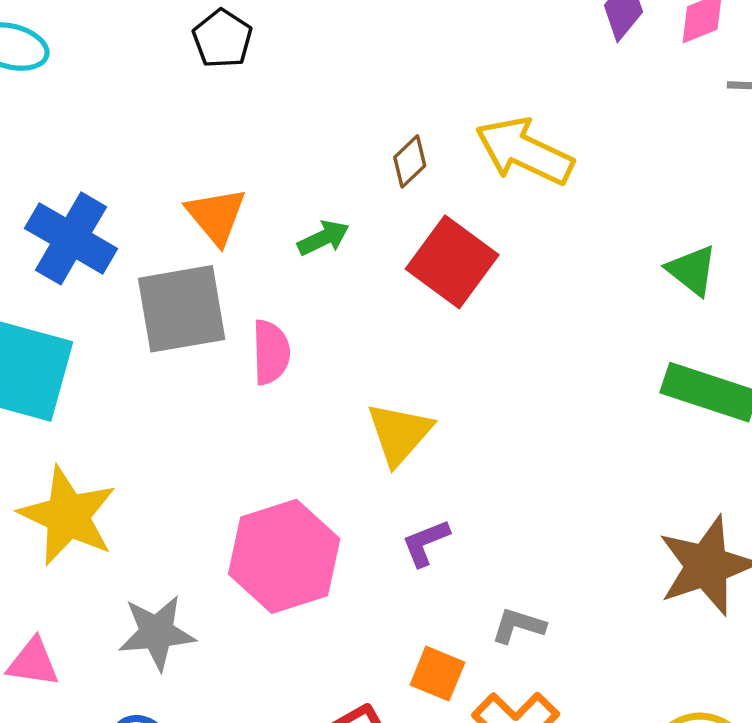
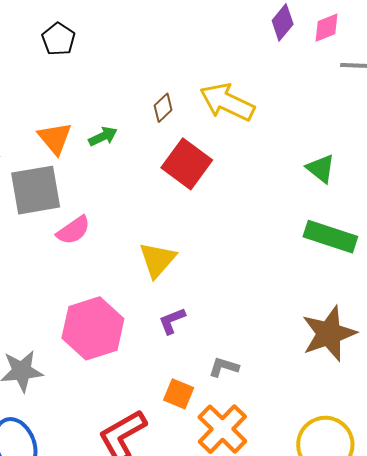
green arrow: (323, 238) -> (103, 136), moved
pink semicircle: (271, 352) -> (73, 230), moved, turned 57

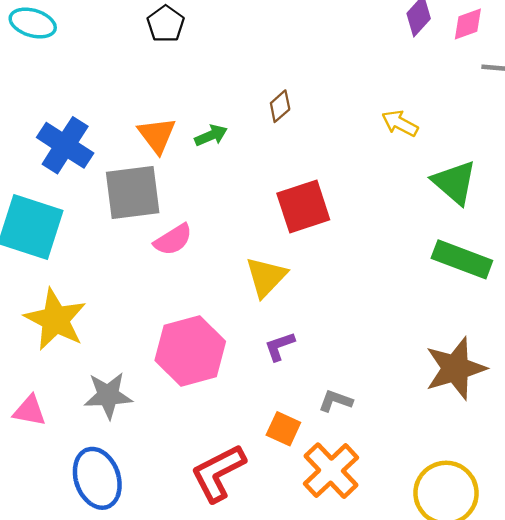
yellow arrow: (227, 102) -> (400, 123), moved, size x0.6
red square: (187, 164) -> (303, 207), moved, turned 33
green triangle: (321, 169) -> (454, 182), size x1.4

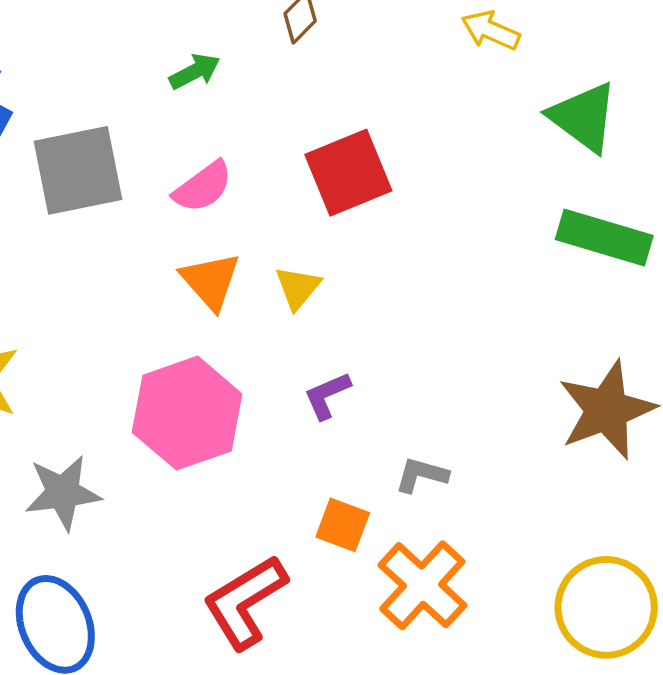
orange triangle: (157, 135) -> (211, 281), moved
pink semicircle: (173, 240) -> (203, 187), moved
yellow triangle: (266, 277) -> (298, 288), size x0.7

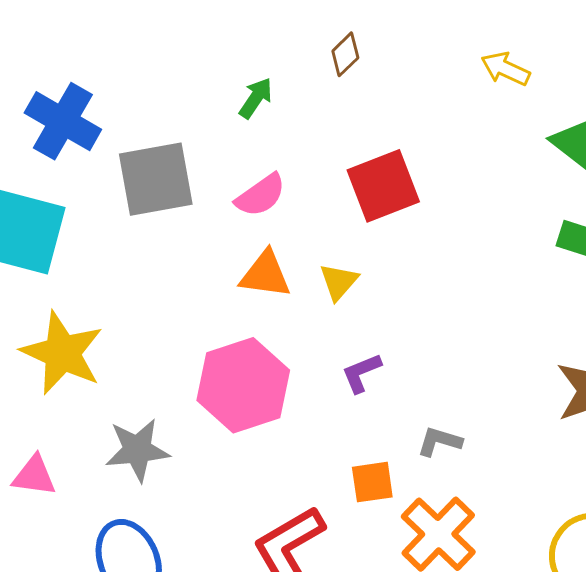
green arrow: (195, 71) -> (256, 98), turned -30
orange triangle: (211, 281) -> (265, 274), turned -42
orange square: (343, 525) -> (372, 482), turned -30

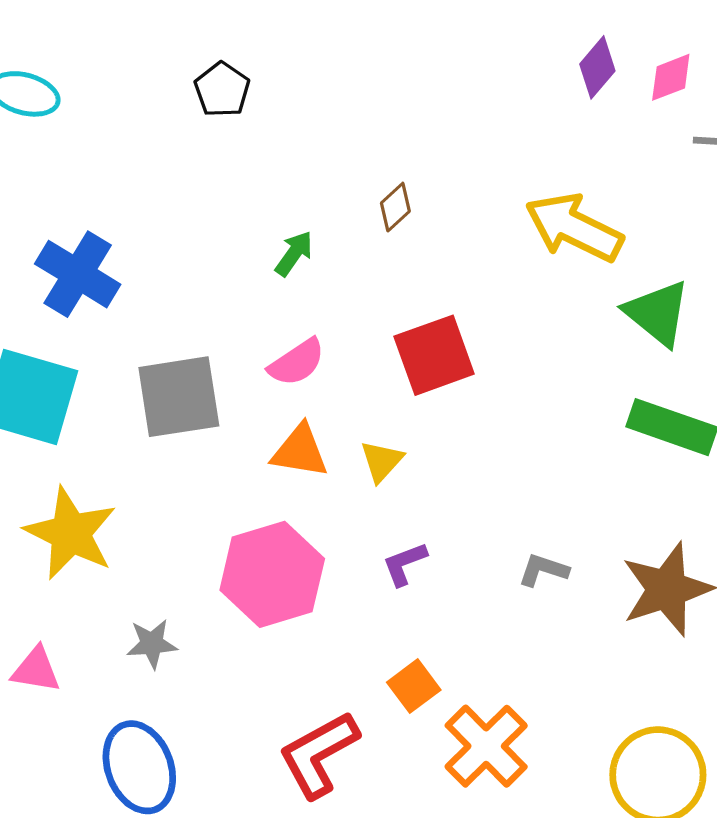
yellow arrow: (505, 69) -> (574, 228), size x1.8
gray square: (156, 179) -> (179, 397), moved
gray L-shape: (439, 441) -> (543, 570), moved
gray star: (137, 450) -> (152, 644), size x0.7
orange square: (372, 482) -> (414, 686), turned -30

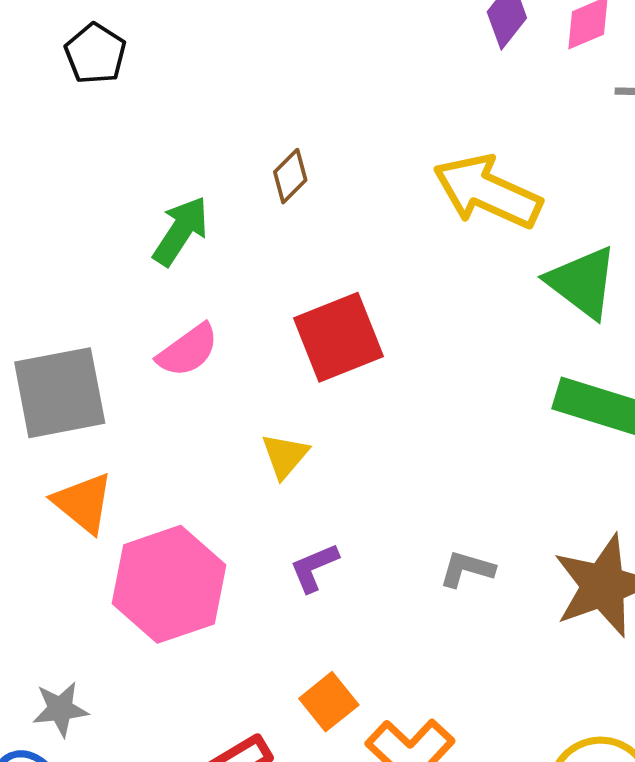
green arrow: (294, 253) -> (181, 231), size x1.4
orange triangle: (300, 451) -> (83, 503), moved, turned 32
gray star: (152, 644) -> (60, 709), moved

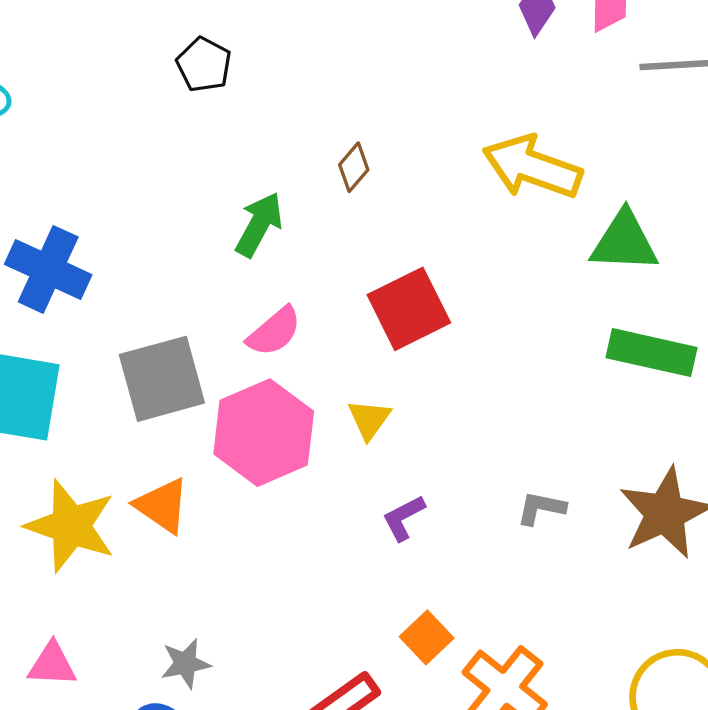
black pentagon: (95, 54) -> (204, 65), moved
green triangle: (582, 282) -> (624, 242), turned -30
orange triangle: (83, 503) -> (162, 506), moved
pink hexagon: (169, 584) -> (264, 433), moved

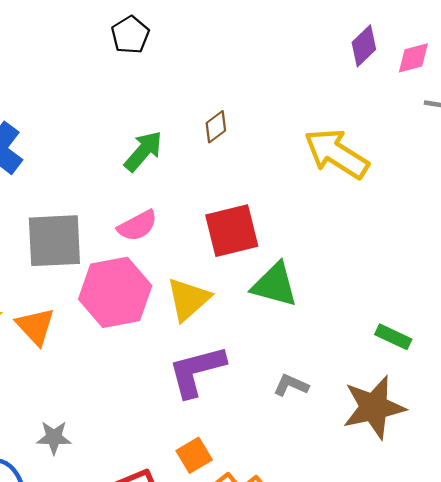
green triangle: (624, 242) -> (275, 285), moved
green rectangle: (652, 353) -> (393, 337), moved, size x0.6
yellow triangle: (369, 419) -> (188, 299), size x1.5
purple L-shape: (404, 518) -> (197, 371), size x1.8
gray star: (185, 664) -> (54, 438), moved

